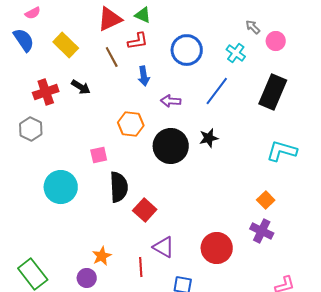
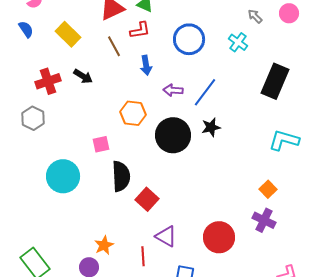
blue semicircle: (24, 40) -> (26, 29), size x0.7
pink circle: (276, 41) -> (289, 13), moved
blue line: (217, 91) -> (205, 92), moved

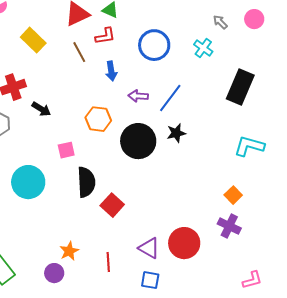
black arrow: (83, 76) -> (41, 109), moved
purple triangle: (166, 236) -> (149, 248), moved

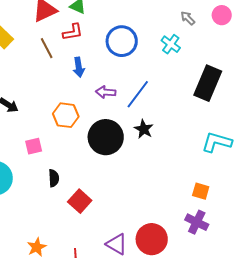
black star: (176, 133) -> (144, 129), turned -30
black semicircle: (86, 182) -> (54, 178), size x0.6
orange square: (233, 195) -> (201, 191), turned -30

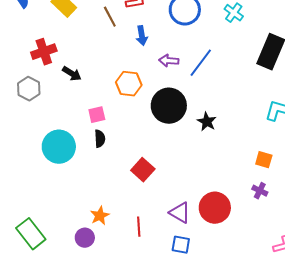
black star: (144, 129) -> (207, 122), moved
black semicircle: (54, 178) -> (100, 139), moved
purple cross: (197, 222) -> (260, 191), size x0.7

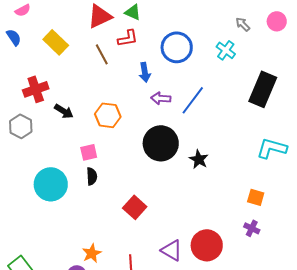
blue arrow: (142, 36) -> (145, 72), moved
orange hexagon: (129, 84) -> (108, 115), moved

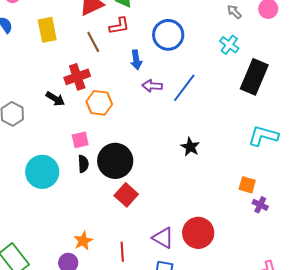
yellow rectangle: (56, 42) -> (47, 30), turned 35
cyan cross: (226, 50) -> (229, 45), moved
red cross: (36, 89) -> (77, 77), moved
black circle: (161, 143) -> (115, 161), moved
purple cross: (252, 228) -> (260, 205), moved

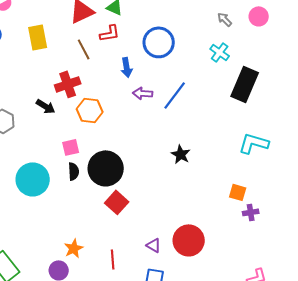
purple cross: (260, 205) -> (251, 212), turned -35
purple triangle: (163, 238) -> (154, 245), size x0.7

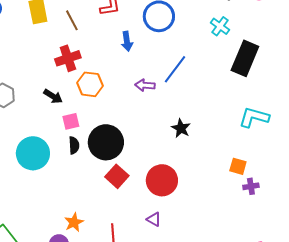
brown line: (84, 49) -> (72, 20), moved
purple arrow: (143, 93) -> (145, 85), moved
black arrow: (46, 106) -> (53, 96), moved
red circle: (189, 240) -> (162, 180), moved

